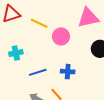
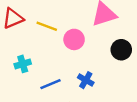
blue cross: (68, 72) -> (86, 80), turned 32

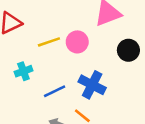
yellow line: (47, 26) -> (49, 42), moved, turned -36
blue cross: (86, 80) -> (92, 85), size x1.5

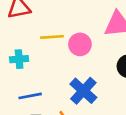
blue line: (55, 91) -> (30, 96), moved

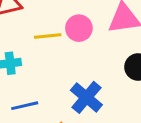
pink circle: (80, 44) -> (79, 28), moved

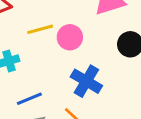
pink circle: (79, 28) -> (70, 37), moved

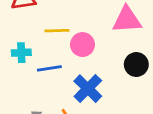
blue line: (29, 99) -> (49, 68), moved

